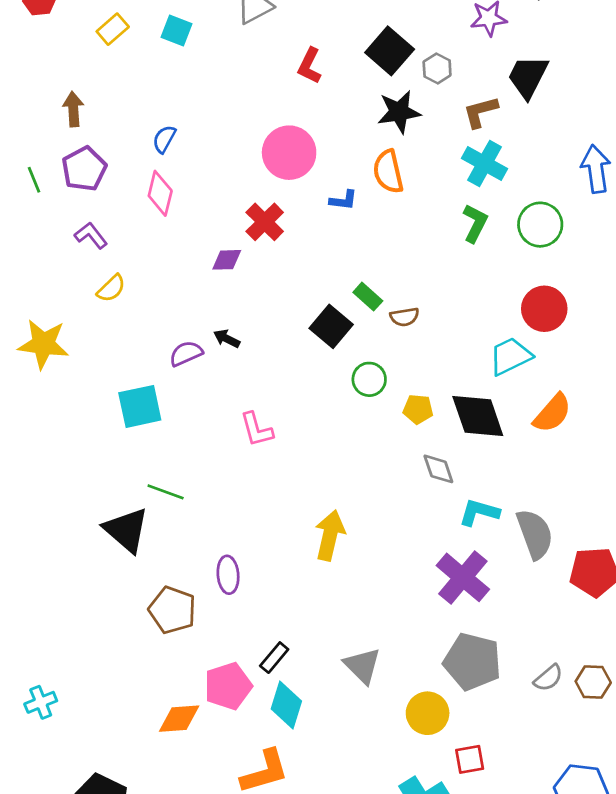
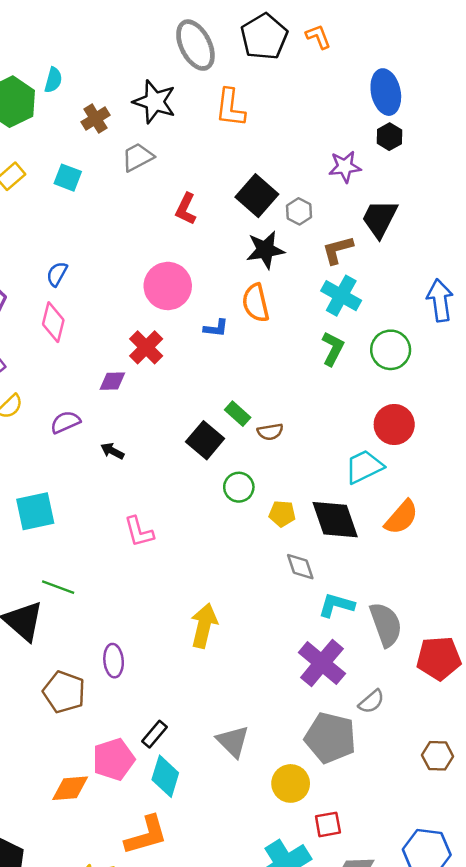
purple semicircle: (186, 354) -> (65, 422), moved
gray semicircle: (548, 678) -> (371, 702), moved

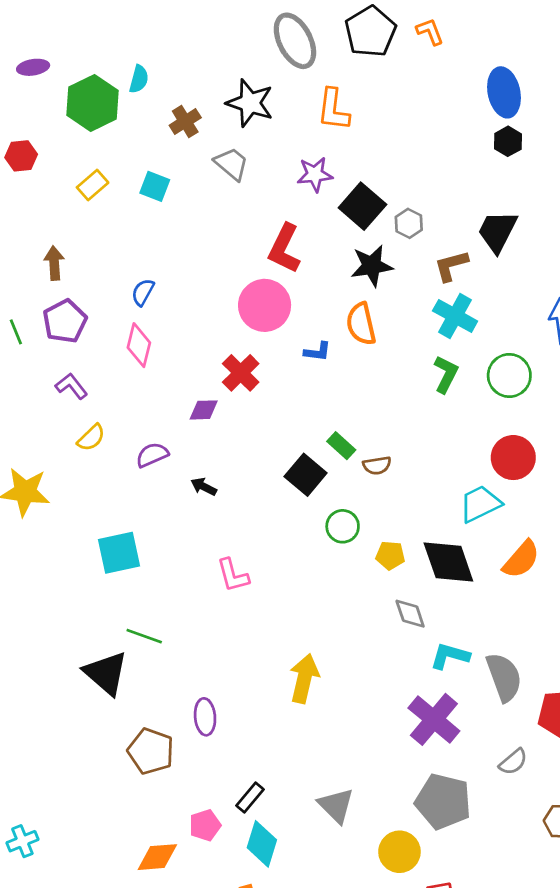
gray trapezoid: (138, 157) -> (231, 164), turned 68
purple star: (345, 167) -> (315, 174), moved
red L-shape: (186, 209) -> (284, 249), moved, size x1.4
gray semicircle: (371, 702) -> (513, 762), moved
pink pentagon: (114, 759) -> (205, 825), size x0.7

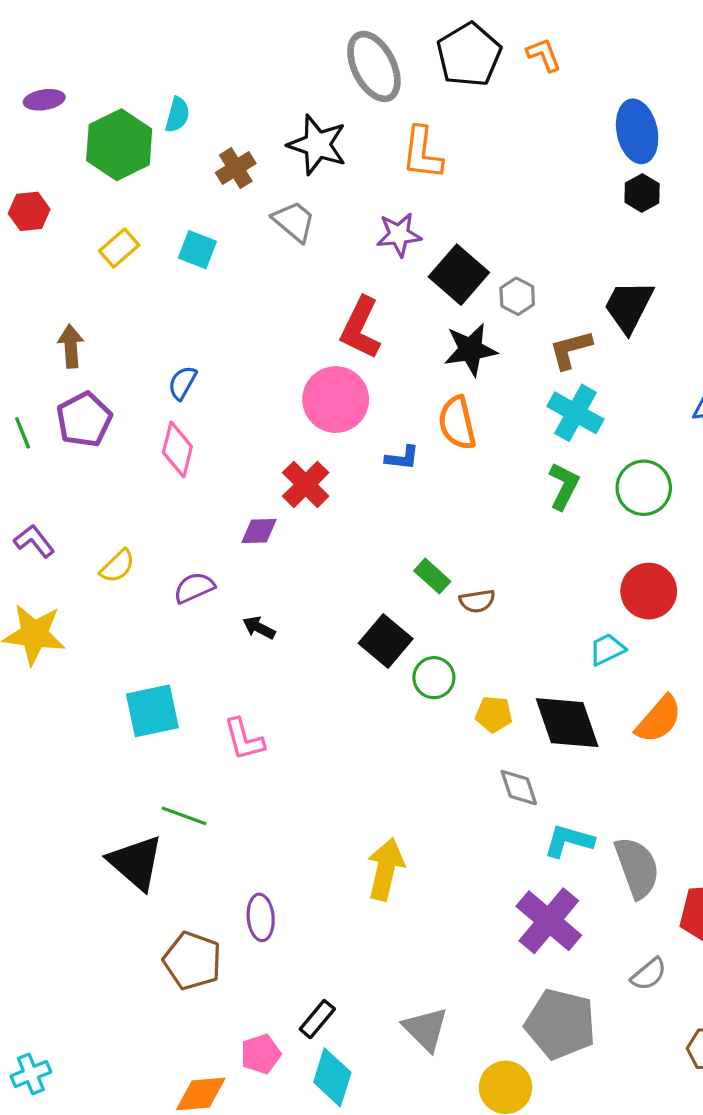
purple L-shape: (71, 386) -> (34, 541), moved
black square: (306, 475) -> (386, 641), moved
cyan trapezoid: (480, 504) -> (607, 649), size x0.7
pink L-shape: (233, 575) -> (244, 739), moved

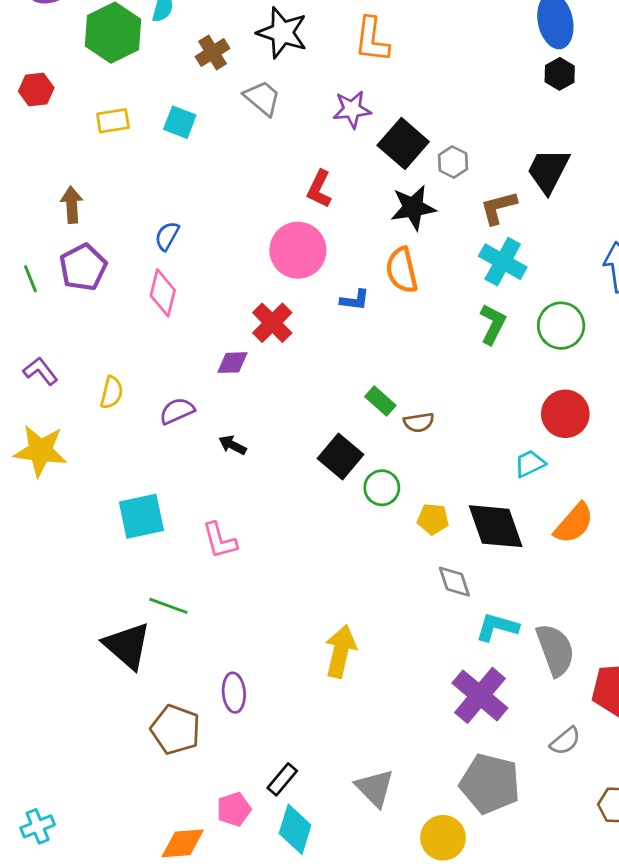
yellow rectangle: (119, 248) -> (113, 121), turned 32
red L-shape: (361, 328) -> (319, 189), size x0.7
yellow semicircle: (117, 566) -> (112, 392), turned -32

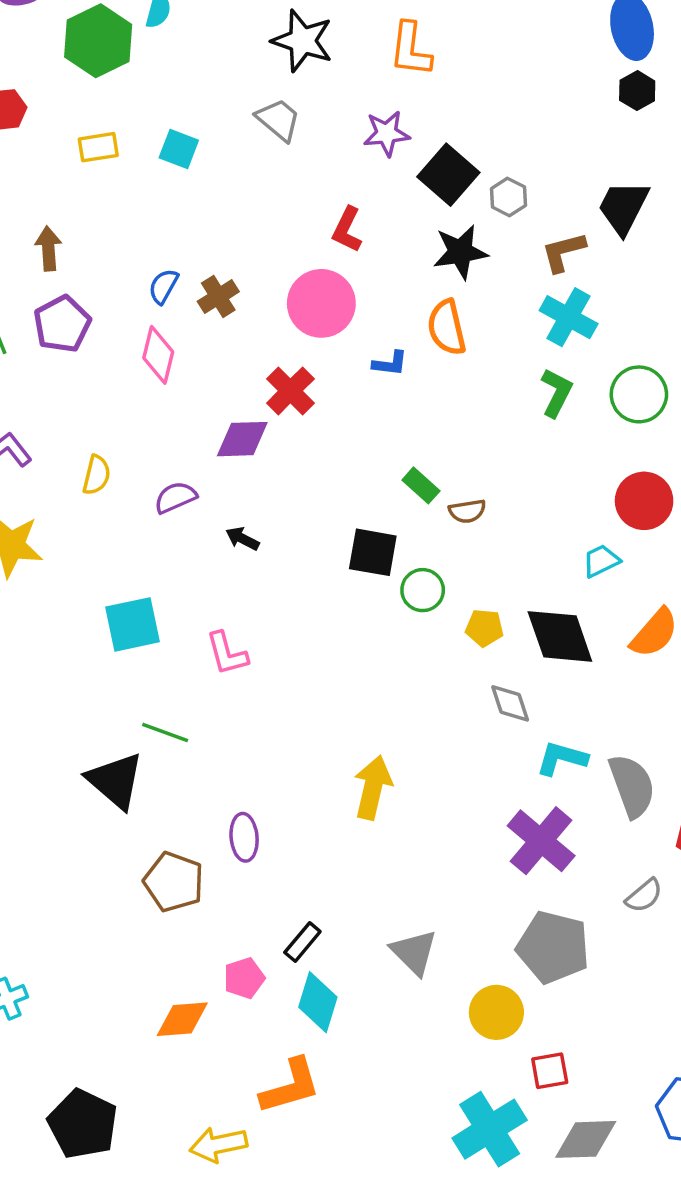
brown cross: (213, 52) -> (218, 297), moved
purple diamond: (232, 363) -> (242, 439), size x1.4
black square: (341, 456) -> (373, 552), turned -30

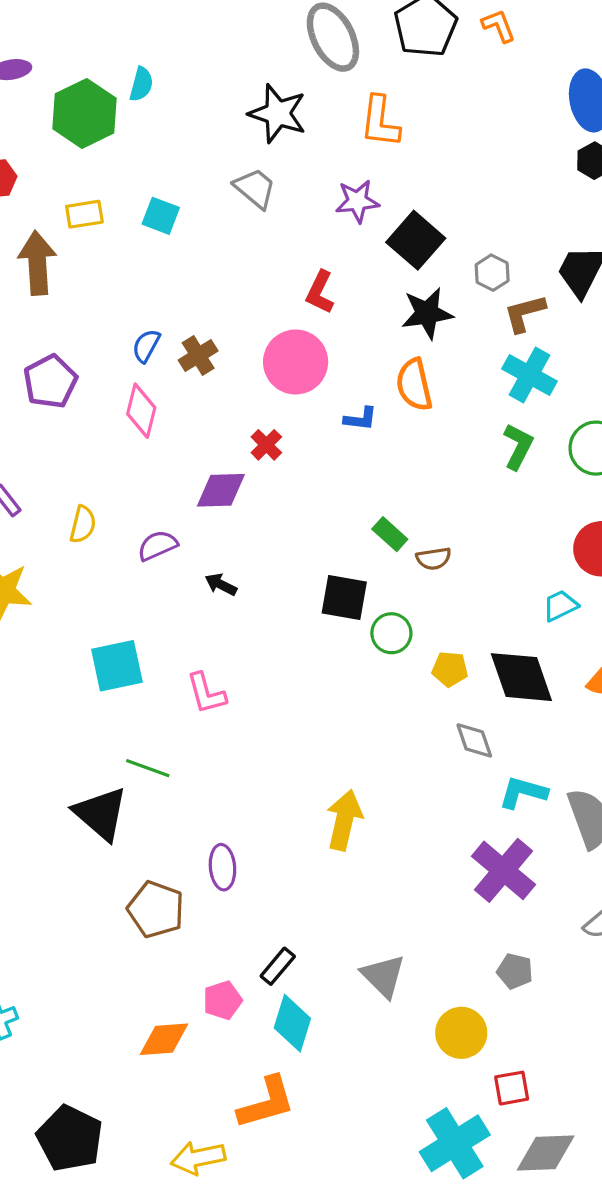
gray hexagon: (508, 197) -> (492, 273), moved
brown arrow: (48, 248) -> (37, 263), moved, size x1.5
red cross: (290, 391) -> (266, 445), size x0.7
gray pentagon: (553, 947) -> (515, 971), size x0.5

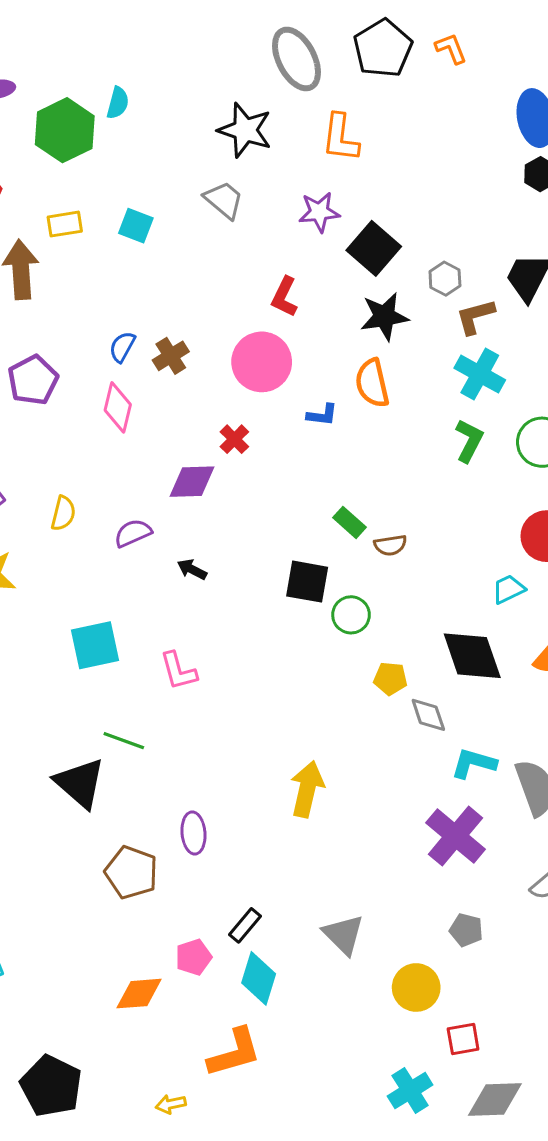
yellow pentagon: (450, 669) -> (390, 678), moved
cyan cross: (455, 1143) -> (410, 1090), size x0.7
yellow arrow: (198, 1158) -> (171, 1104), size x0.6

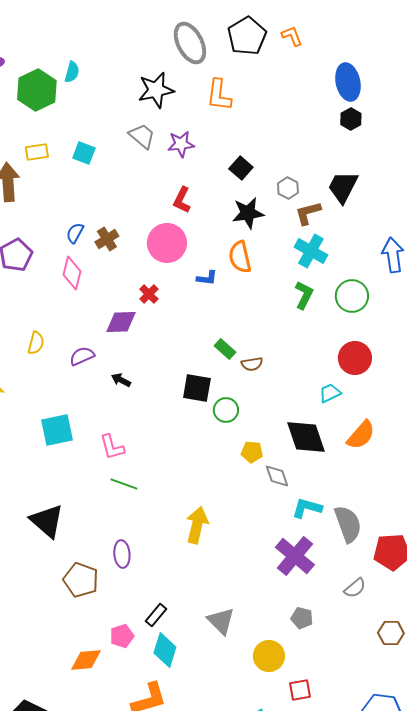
black star: (245, 130) -> (156, 90), turned -30
purple star: (319, 212) -> (181, 144), moved
black square: (374, 248) -> (241, 168), size x0.7
green line: (124, 741) -> (124, 484), moved

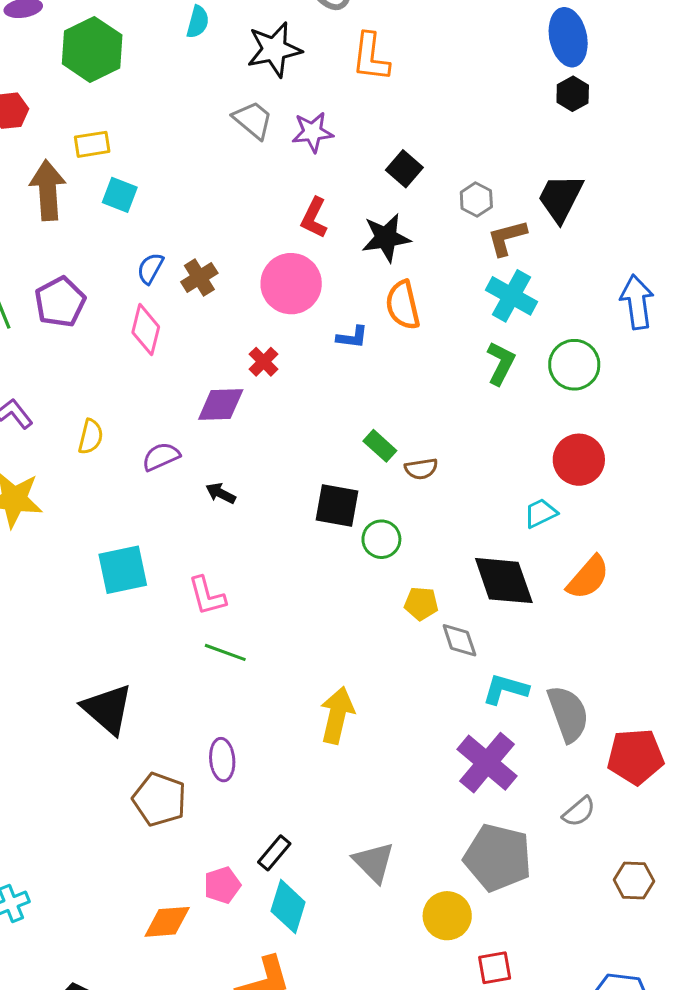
cyan semicircle: (72, 72) -> (198, 22), moved
cyan square: (84, 153) -> (120, 195), moved
black star: (248, 213) -> (386, 238), moved
gray pentagon: (302, 618) -> (498, 858), size x2.0

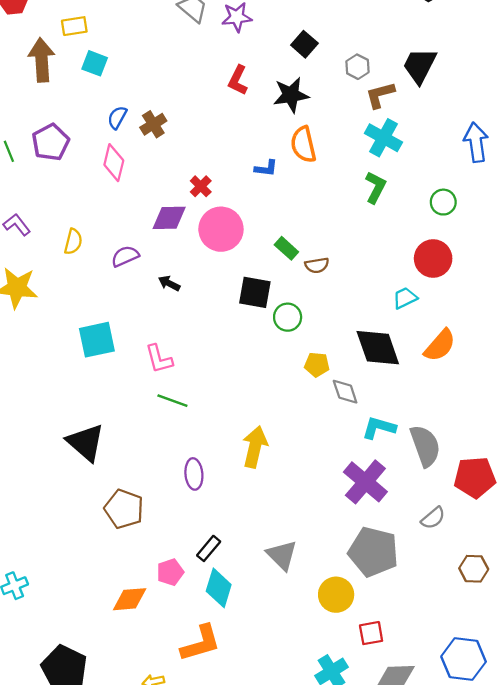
pink circle: (291, 284) -> (221, 229), moved
green circle: (574, 365) -> (443, 202), moved, size x0.7
purple ellipse: (222, 760) -> (194, 474), moved

